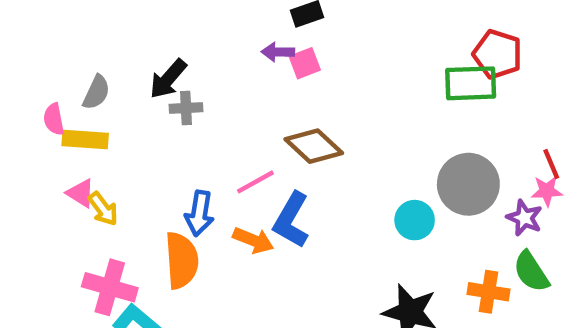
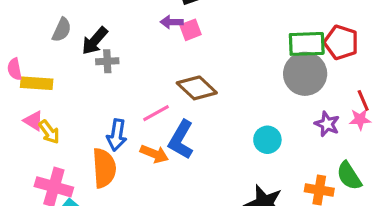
red pentagon: (497, 54) -> (341, 42), moved
gray semicircle: (96, 92) -> (62, 30), moved
gray circle: (468, 184) -> (305, 74), moved
purple star: (524, 218) -> (327, 124), moved

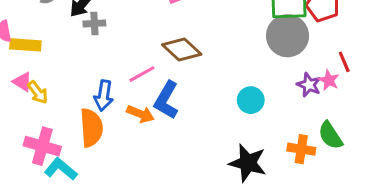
pink star: (360, 119) -> (329, 80), moved, turned 30

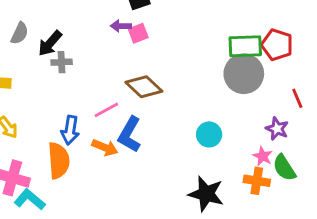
pink star: (329, 80) -> (263, 156), moved
purple star: (309, 85) -> (277, 129), moved

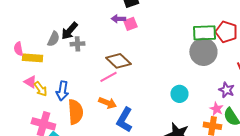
gray semicircle: (20, 33) -> (53, 39), moved
brown diamond: (144, 87) -> (118, 61), moved
blue arrow: (70, 130) -> (62, 91), moved
blue L-shape: (130, 134) -> (124, 120), moved

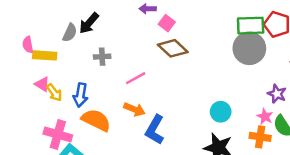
pink square: (130, 24) -> (167, 23), moved, turned -32
gray cross: (77, 44) -> (102, 57), moved
brown diamond: (118, 61) -> (173, 48), moved
cyan circle: (179, 94) -> (221, 112), moved
orange semicircle: (75, 112) -> (96, 120), turned -60

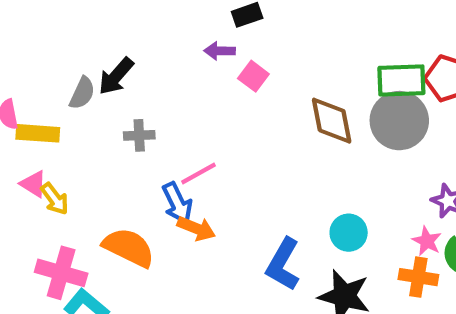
brown diamond: (173, 48) -> (332, 121), moved, turned 36
blue arrow: (81, 95) -> (177, 203), moved, turned -35
blue L-shape: (155, 130) -> (283, 264), moved

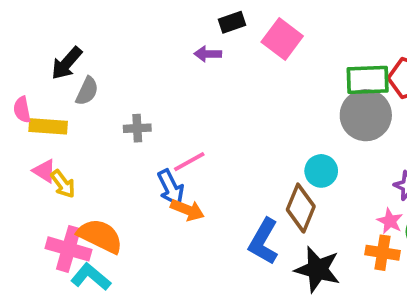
black arrow: (116, 76) -> (67, 63), moved
pink square: (253, 76) -> (282, 39), moved, size x1.5
brown diamond: (332, 121) -> (301, 208), moved, turned 33
cyan circle: (349, 233) -> (321, 171), moved
orange semicircle: (129, 247) -> (100, 236), moved

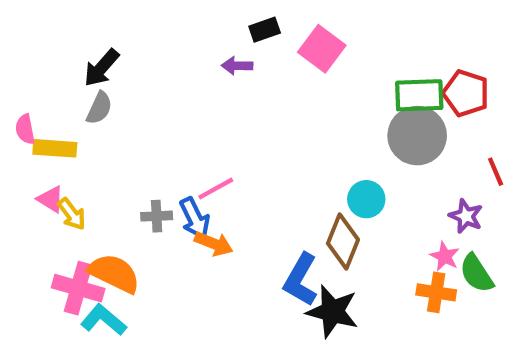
black arrow: (67, 63) -> (101, 68), moved
gray cross: (137, 128) -> (157, 216), moved
black star: (317, 269) -> (332, 311), moved

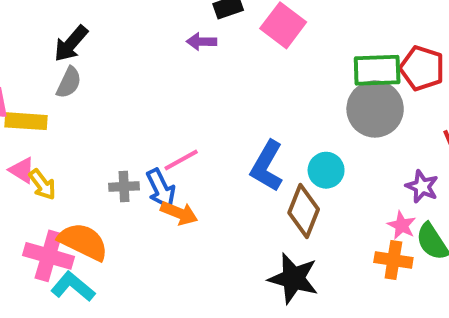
blue L-shape: (301, 280) -> (267, 166), moved

